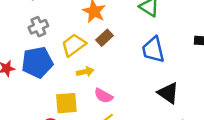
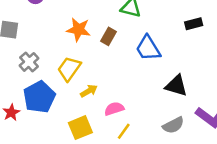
brown rectangle: (104, 38) -> (109, 36), moved
pink semicircle: (103, 96) -> (114, 109), turned 150

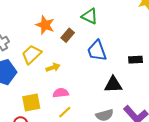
black rectangle: (194, 24) -> (135, 60), moved
black triangle: (176, 86) -> (113, 85), turned -30
yellow arrow: (89, 91) -> (53, 67), moved

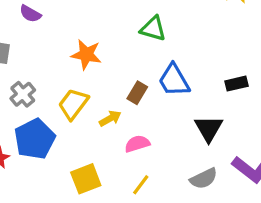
brown rectangle: (68, 35) -> (137, 93), moved
black triangle: (113, 85) -> (209, 128), turned -48
pink semicircle: (61, 93) -> (137, 144), moved

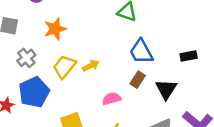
orange star: (86, 55) -> (55, 29), moved, turned -30
brown rectangle: (137, 93) -> (138, 80), moved
yellow arrow: (110, 118) -> (91, 66), moved

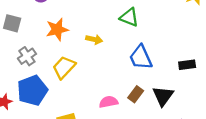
yellow arrow: (91, 66) -> (94, 39), moved, turned 35
brown rectangle: (138, 80) -> (136, 94), moved

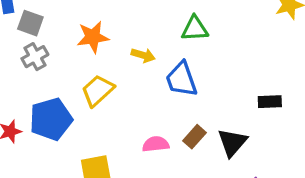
green triangle: (129, 17) -> (195, 29), turned -30
gray cross: (27, 56) -> (35, 57), moved
blue trapezoid: (141, 57) -> (181, 79), moved

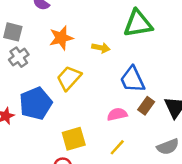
green triangle: (195, 29) -> (138, 24), size x1.4
blue trapezoid: (181, 79) -> (132, 80), moved

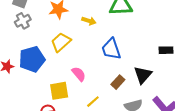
brown rectangle: (146, 106) -> (118, 82), moved
pink semicircle: (117, 114) -> (79, 74), moved, turned 56

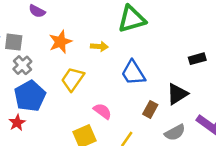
blue pentagon: (32, 59) -> (30, 96), moved
black triangle: (143, 75) -> (177, 94), turned 30

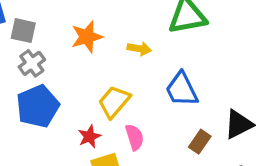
yellow trapezoid: (73, 79) -> (114, 102), moved
pink semicircle: (103, 111) -> (135, 137), turned 30
red star: (17, 123) -> (90, 137), moved

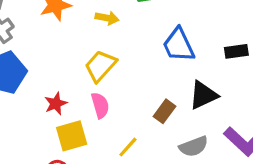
blue trapezoid: (182, 89) -> (179, 45), moved
yellow trapezoid: (114, 102) -> (100, 66), moved

